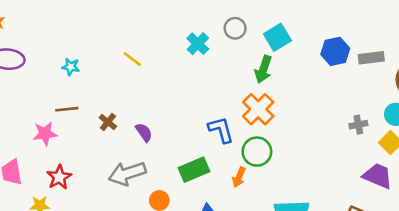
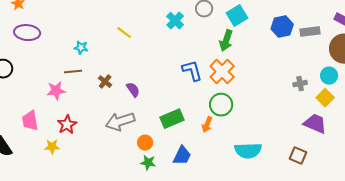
cyan star: (71, 67) -> (81, 48), moved
blue L-shape: (221, 130) -> (192, 71), moved

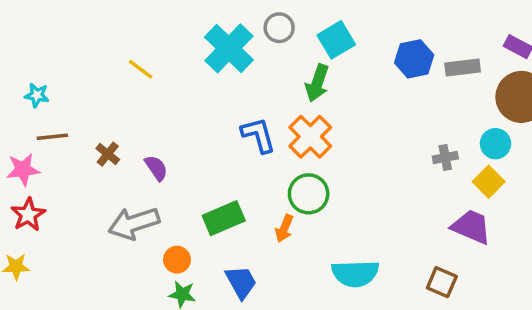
cyan cross: (175, 21) -> (229, 48), size x1.6
cyan star: (81, 48) -> (37, 95), moved
red star: (67, 125) -> (28, 215), moved
blue trapezoid: (182, 156) -> (241, 282), turned -55

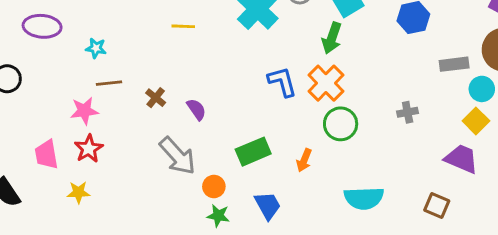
gray rectangle: (463, 68) -> (454, 64), moved
yellow line: (141, 69) -> (183, 26), turned -35
gray cross: (445, 158) -> (408, 112), moved
green circle: (309, 194) -> (341, 124), moved
gray arrow: (134, 223) -> (177, 156), turned -114

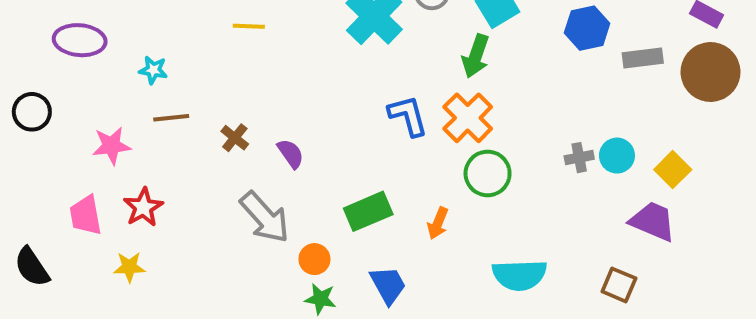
yellow line: (183, 26) -> (249, 26), moved
gray rectangle: (454, 64) -> (643, 58), moved
cyan circle: (482, 89) -> (617, 156), moved
pink star: (84, 111) -> (111, 146), moved

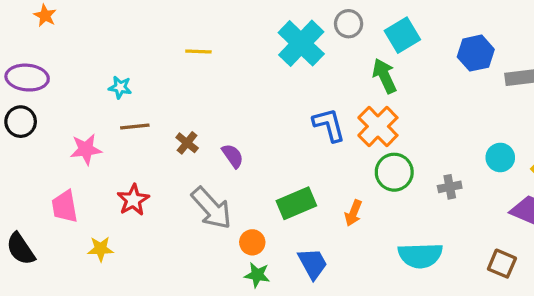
purple ellipse: (80, 40) -> (27, 78), moved
green arrow: (476, 56) -> (384, 76), turned 136
gray cross: (579, 158) -> (450, 187), moved
red star: (143, 207) -> (133, 200), moved

